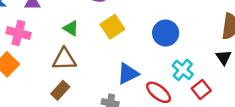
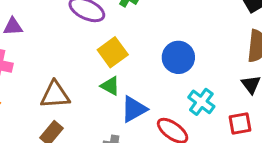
green triangle: (71, 28) -> (110, 86), moved
red square: (201, 90) -> (240, 124), moved, turned 30

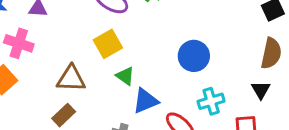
yellow square: (113, 52) -> (108, 44), moved
cyan cross: (201, 102) -> (211, 101), turned 30

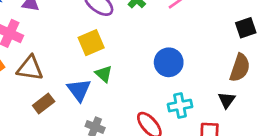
brown triangle: (71, 79) -> (30, 68), moved
blue triangle: (145, 101) -> (79, 90), moved, turned -50

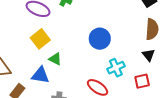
blue triangle: (79, 90) -> (40, 75), turned -30

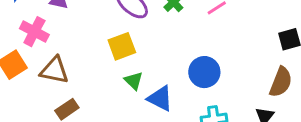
blue triangle: (40, 75) -> (160, 98), moved

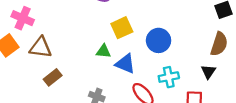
yellow square: (122, 46) -> (122, 28), moved
green triangle: (134, 81) -> (103, 51), turned -35

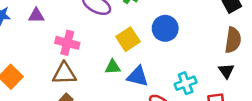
pink cross: (23, 18) -> (67, 43), moved
blue circle: (159, 40) -> (165, 28), moved
brown triangle: (41, 47) -> (64, 74), moved

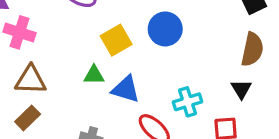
pink cross: (67, 43) -> (19, 32), moved

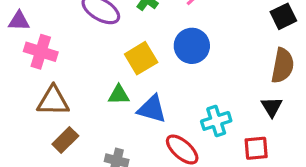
brown rectangle: (28, 118) -> (65, 140), moved

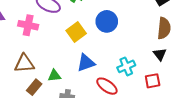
pink cross: (41, 52) -> (28, 25), moved
green triangle: (119, 95) -> (54, 76), moved
blue triangle: (152, 109) -> (86, 63), turned -30

